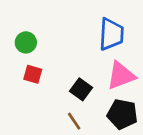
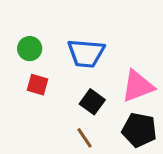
blue trapezoid: (111, 34) -> (86, 53), moved, turned 92

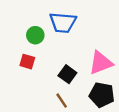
green circle: (30, 49) -> (35, 35), moved
blue trapezoid: (86, 53) -> (63, 23), moved

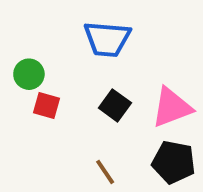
green circle: (35, 35) -> (29, 74), moved
black square: (67, 74) -> (115, 105), moved

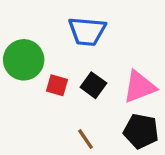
green circle: (29, 74) -> (24, 60), size x1.6
red square: (47, 105) -> (57, 85), moved

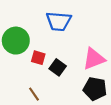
black square: (93, 85) -> (58, 67), moved
brown line: (85, 139) -> (34, 94), moved

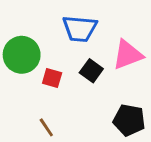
pink triangle: (94, 59) -> (128, 55), moved
black square: (58, 67) -> (91, 71), moved

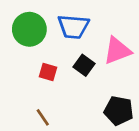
green circle: (22, 55) -> (29, 29), moved

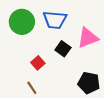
red square: (48, 72) -> (38, 63), moved, turned 32

